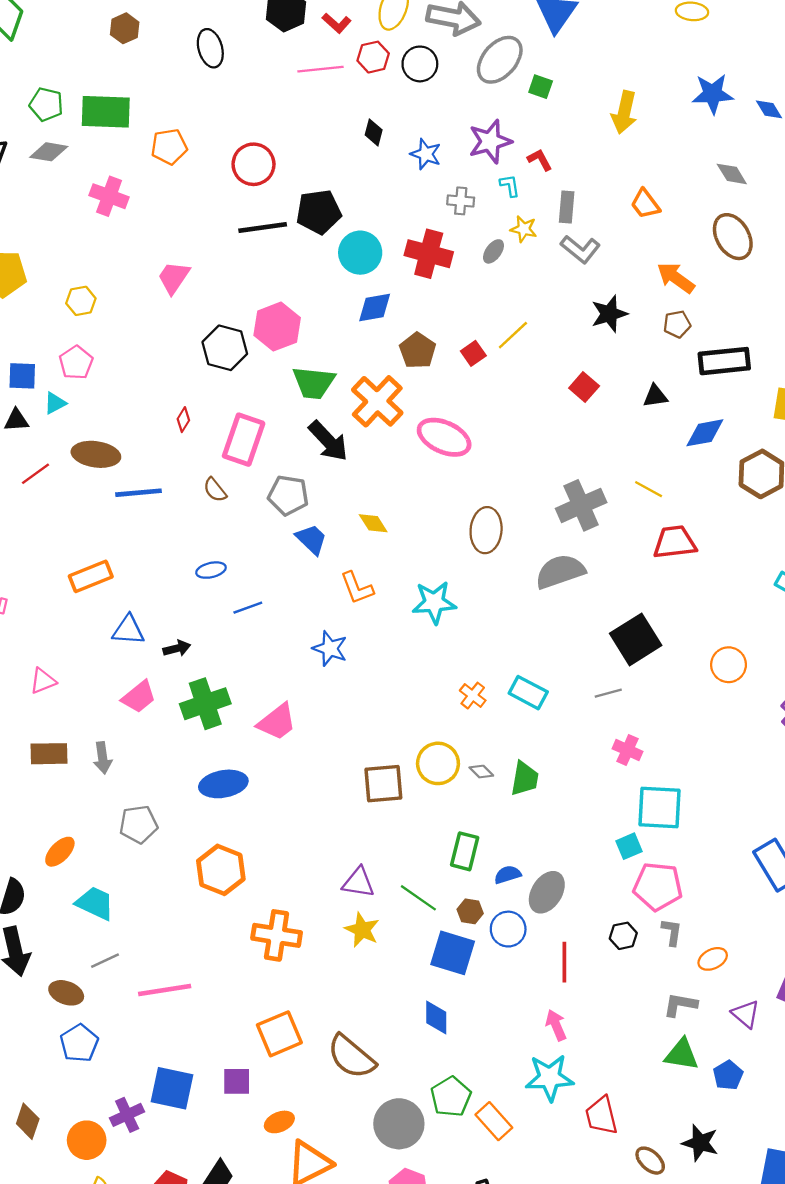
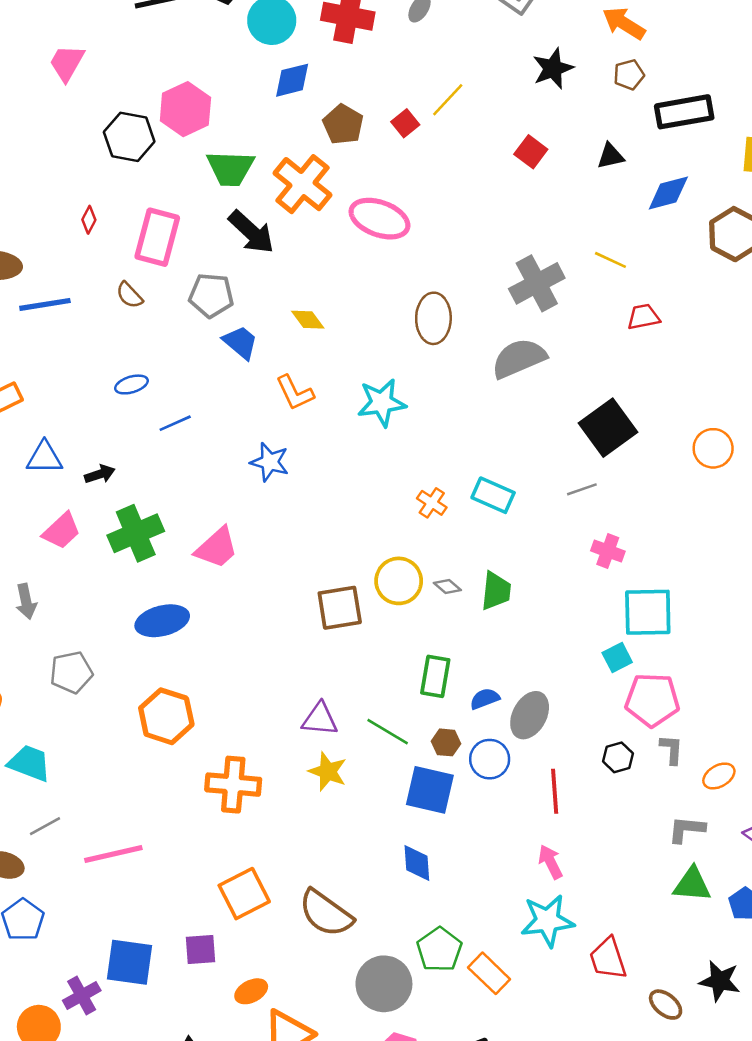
red trapezoid: (675, 542) -> (644, 317), size x0.7

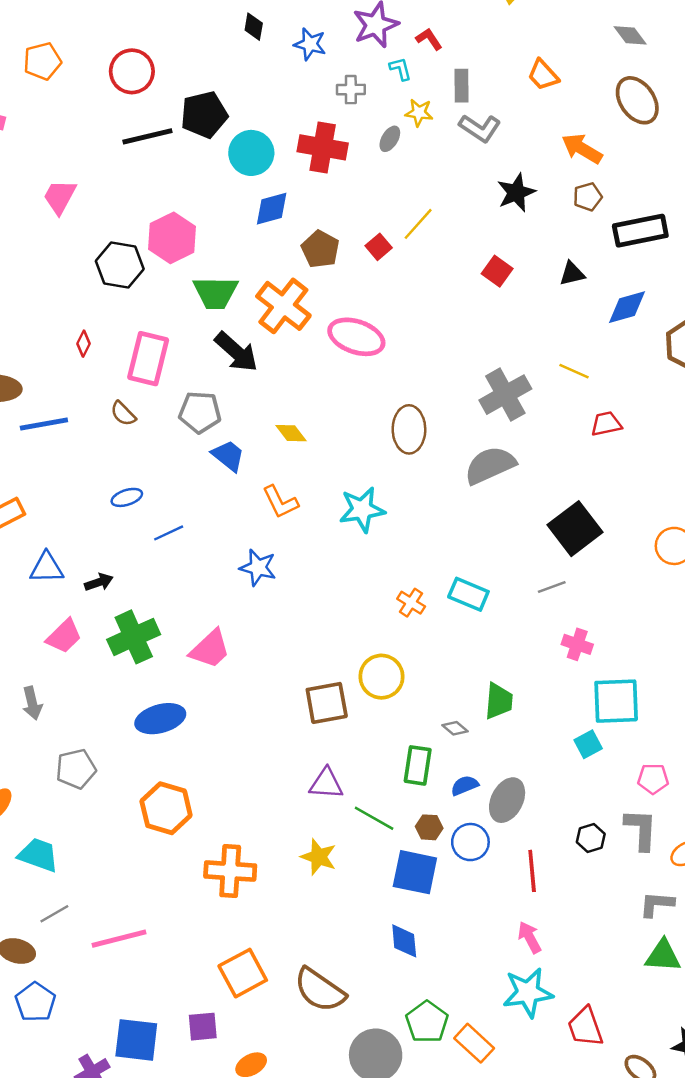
gray diamond: (447, 587) -> (455, 728), moved
green trapezoid: (496, 591) -> (499, 701), moved
pink pentagon: (652, 700) -> (653, 779), moved, size x0.6
purple triangle: (320, 719) -> (326, 784), moved
gray L-shape: (671, 749) -> (641, 829), size x1.5

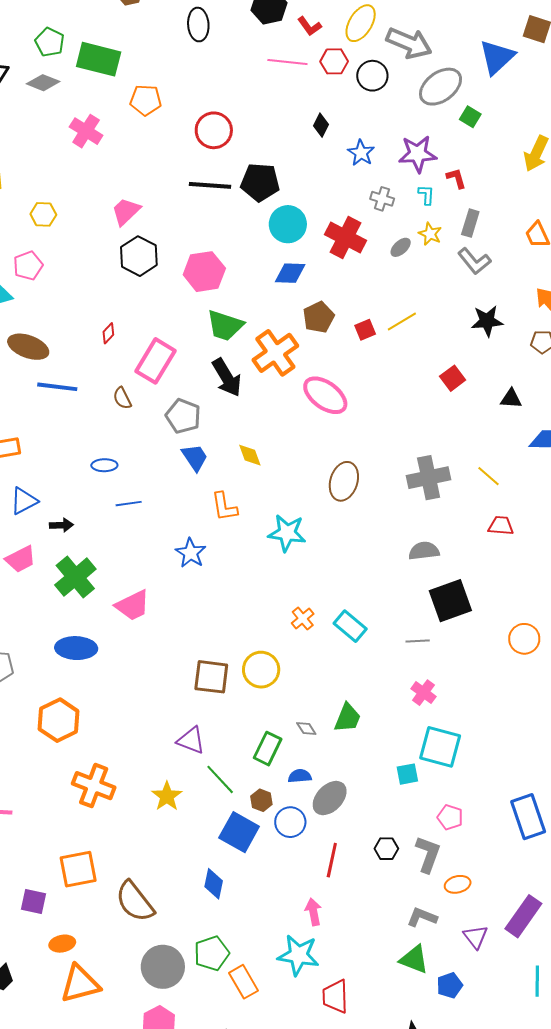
black hexagon: (120, 265) -> (139, 256), moved
gray semicircle: (490, 465) -> (424, 551), moved, size x0.7
blue triangle: (47, 568) -> (24, 501), turned -44
green cross: (134, 637) -> (75, 577), turned -33

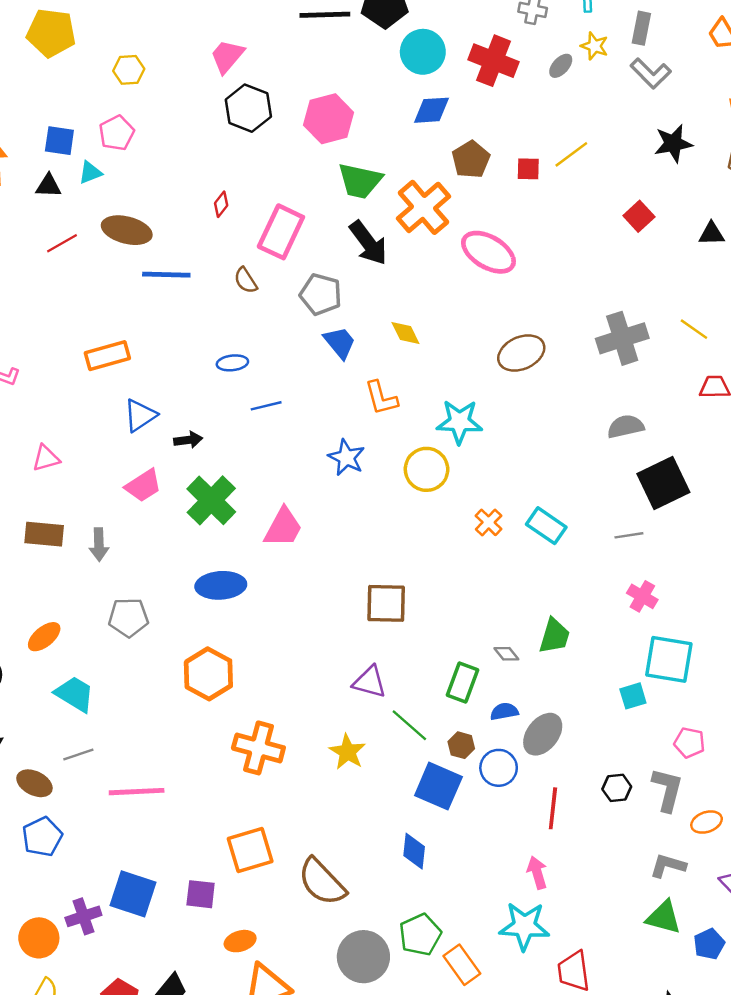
red square: (365, 330) -> (528, 169), turned 30
brown ellipse: (344, 481) -> (521, 353), turned 54
pink trapezoid: (133, 605) -> (283, 527), turned -30
yellow circle: (261, 670) -> (427, 469), moved

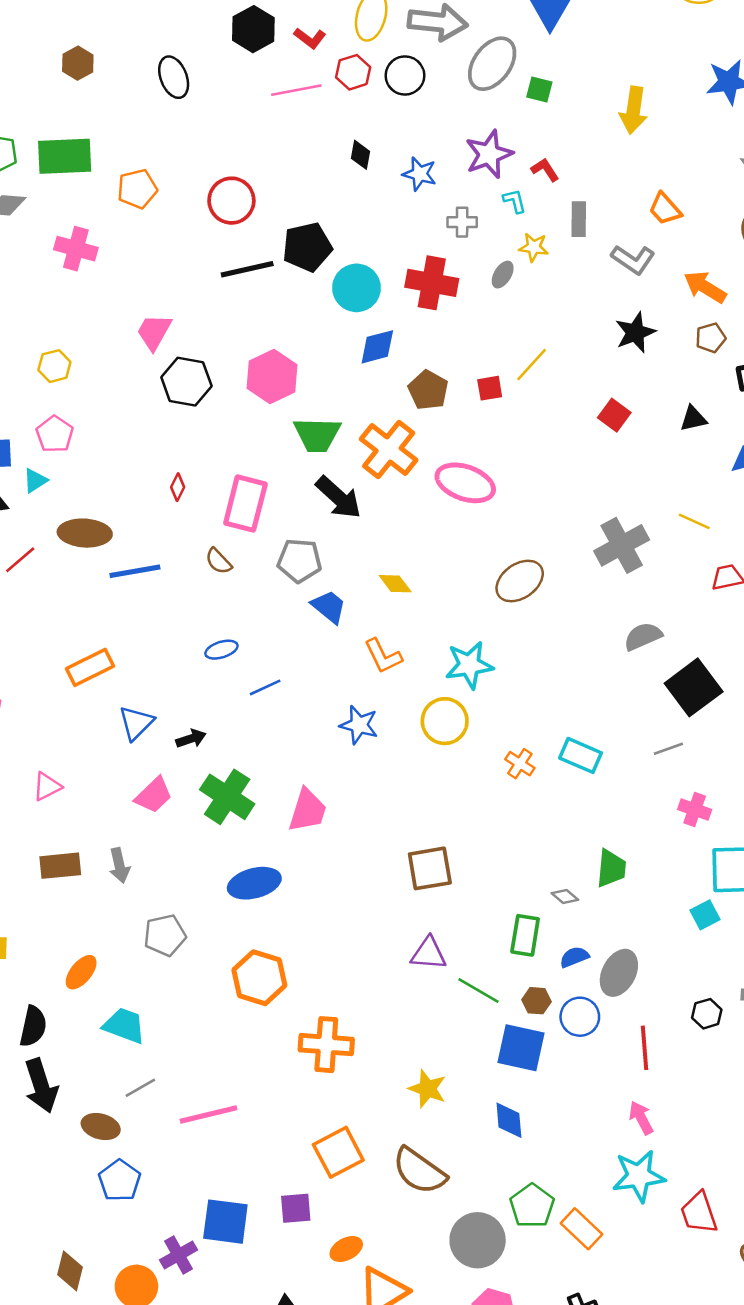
gray L-shape: (651, 73) -> (633, 259), moved
yellow star: (347, 752) -> (427, 1089), moved

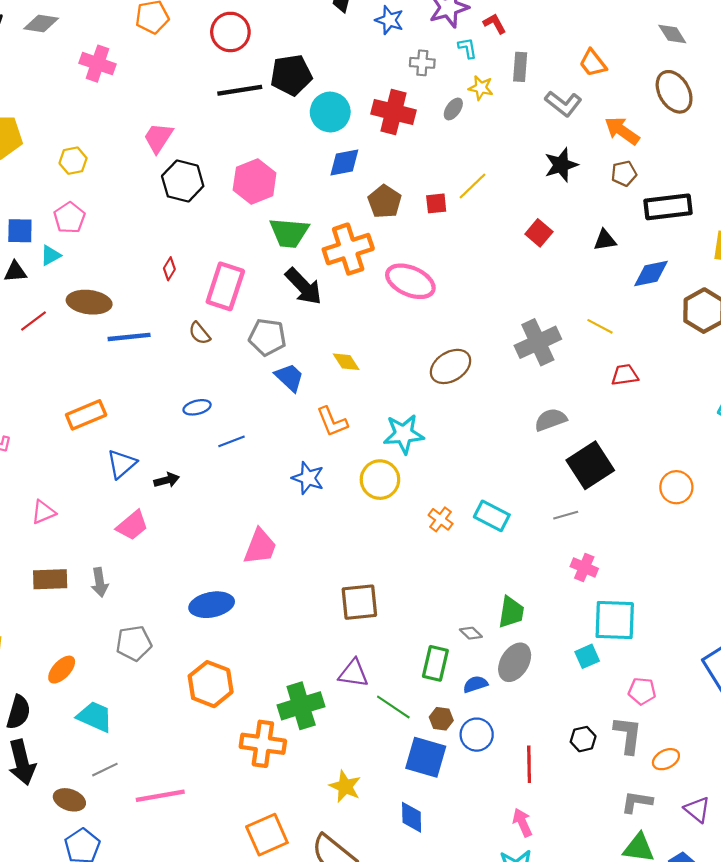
orange cross: (389, 449) -> (348, 249), turned 30
green cross: (227, 797) -> (301, 706), moved, turned 36
gray ellipse: (619, 973) -> (515, 662), moved

